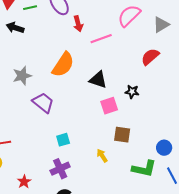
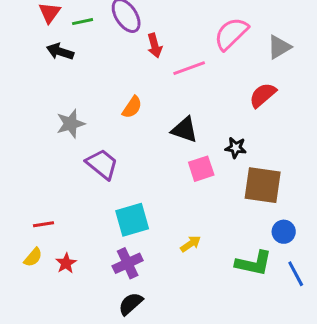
orange semicircle: (63, 65) -> (132, 107), size x0.6
brown square: (122, 135) -> (263, 185), moved, size x1.5
cyan square: (63, 140) -> (132, 220), size x1.6
yellow arrow: (102, 156) -> (191, 244), turned 88
red star: (24, 182) -> (66, 263), moved

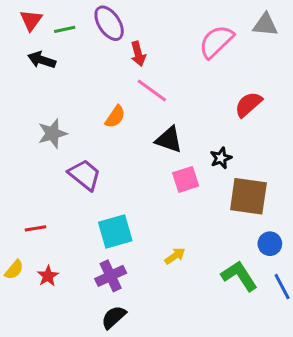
gray triangle: (279, 47) -> (265, 25), moved, turned 36
pink line: (189, 68) -> (152, 91), moved, turned 56
black star: (236, 148) -> (221, 158), turned -30
red line: (44, 224) -> (36, 228), moved
green L-shape: (254, 263) -> (239, 276), turned -135

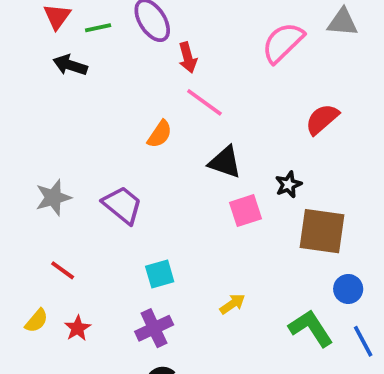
gray star: (52, 133) -> (53, 198), moved
red line: (36, 228) -> (63, 270), turned 45
cyan square: (115, 231) -> (160, 274), size x0.7

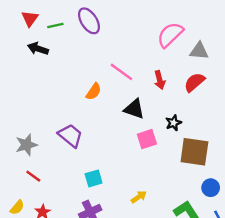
gray triangle: (343, 22) -> (199, 51), moved
red arrow: (188, 58) -> (160, 80), moved
gray star: (53, 198) -> (26, 145), moved

